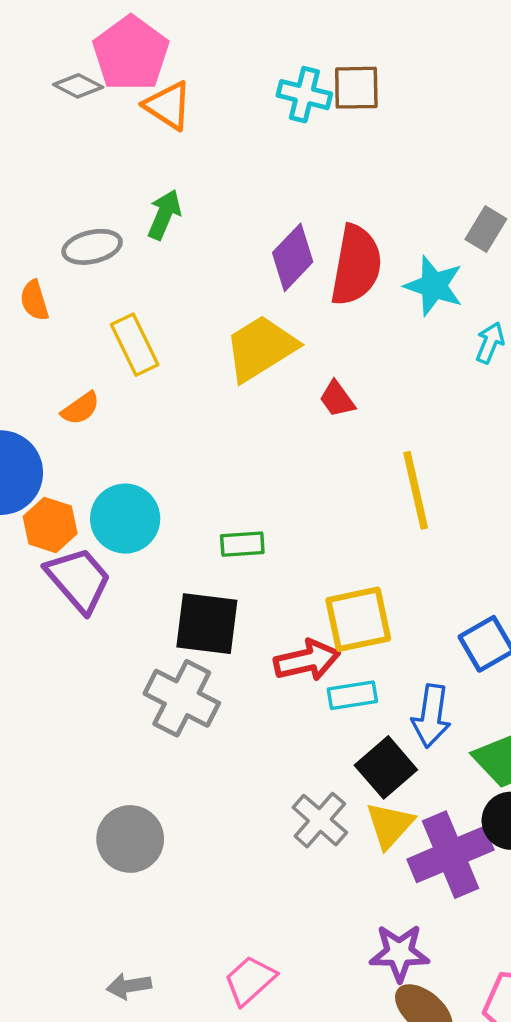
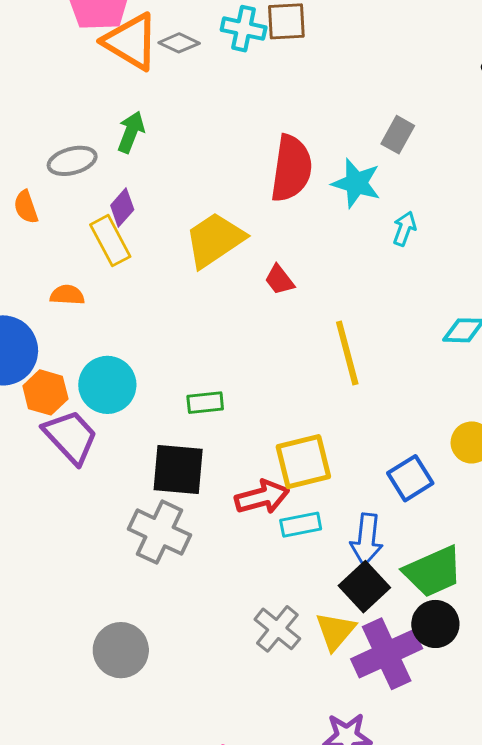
gray diamond: (78, 86) -> (179, 43), moved
orange triangle: (168, 106) -> (131, 42), size x1.4
purple diamond: (293, 257) -> (122, 207), moved, size x0.7
orange semicircle: (80, 408) -> (67, 295), turned -140
black square: (386, 767) -> (364, 587), moved

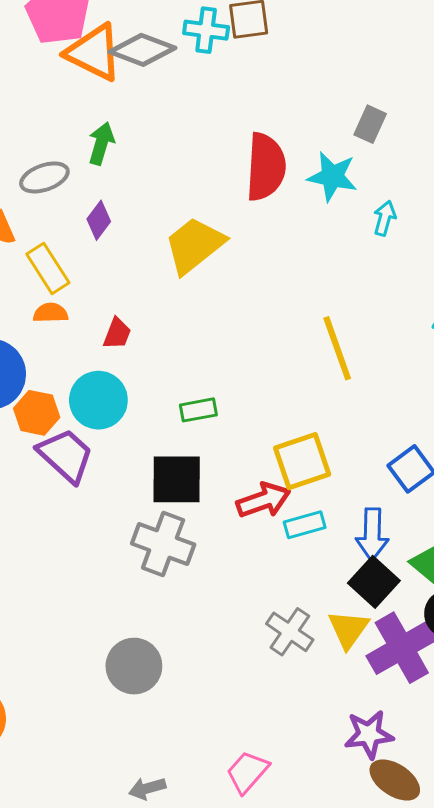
gray diamond: (179, 43) -> (142, 50), size x1.6
yellow rectangle: (110, 241) -> (48, 268), moved
red trapezoid: (279, 280) -> (117, 334), moved, turned -116

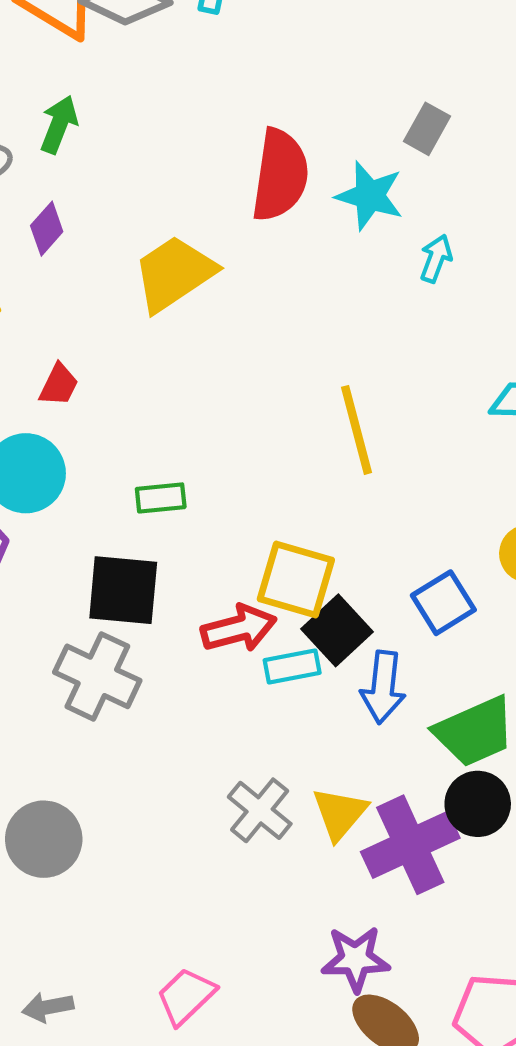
yellow square: (302, 461) -> (296, 580), turned 30
black square: (374, 582) -> (337, 630), moved

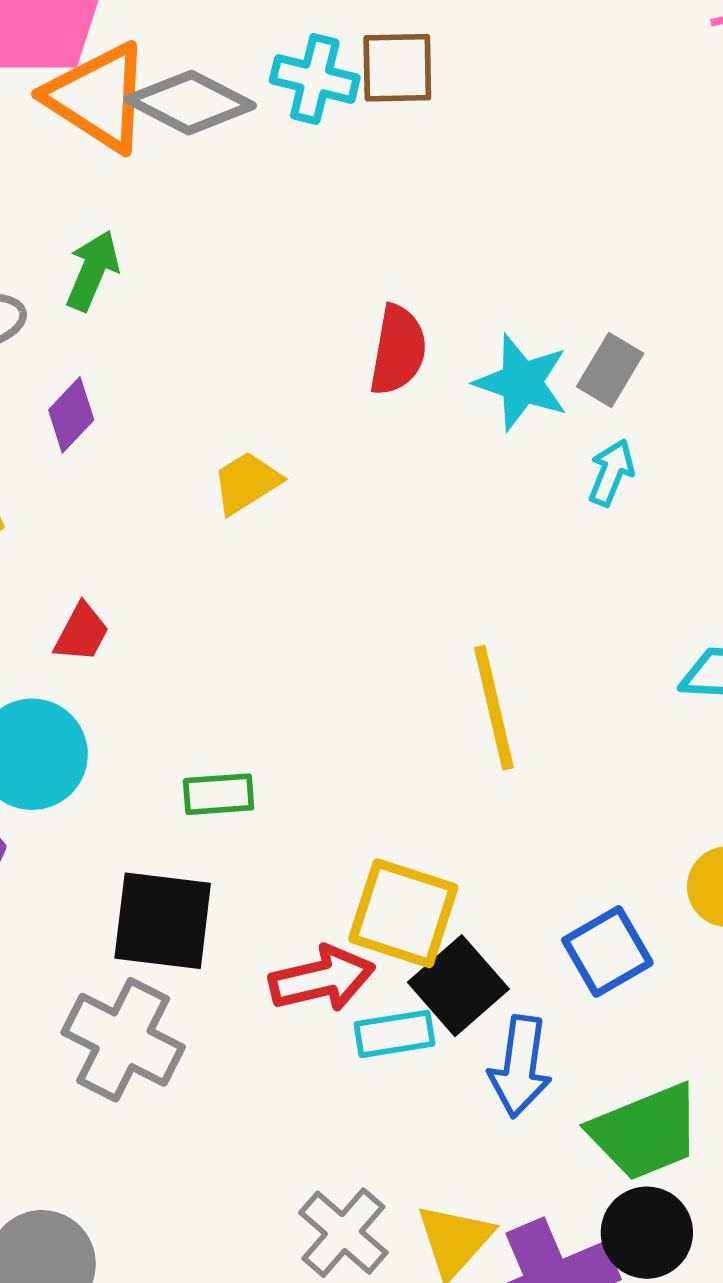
gray rectangle: (427, 129) -> (610, 370), moved
red semicircle: (280, 175) -> (398, 350), size x0.7
yellow trapezoid: (174, 273) -> (247, 482), size x0.6

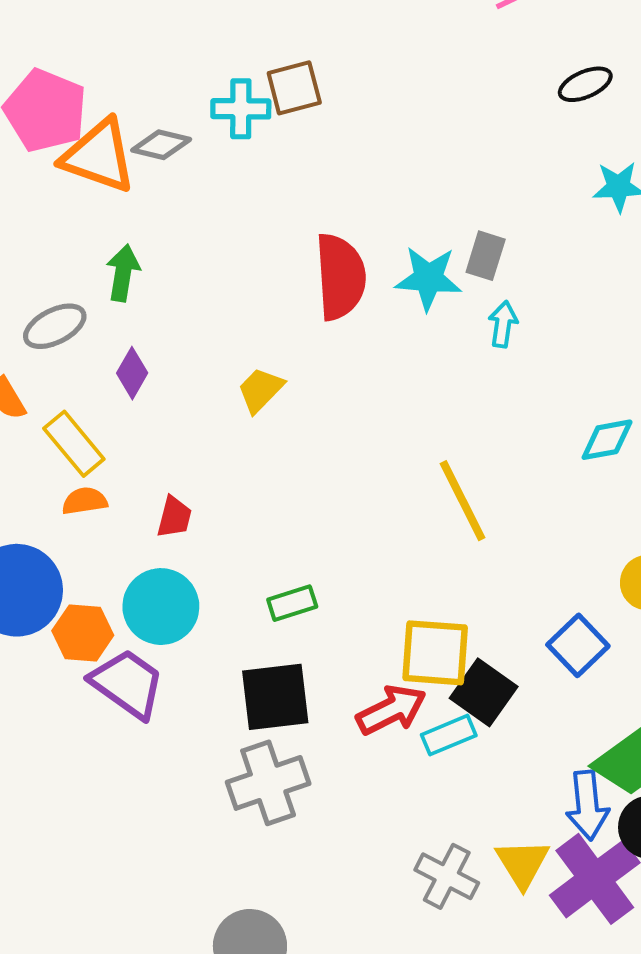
gray diamond: (190, 103) -> (161, 145), size x0.7
red semicircle: (398, 350) -> (340, 277), size x1.4
gray cross: (123, 1040) -> (268, 783), turned -32
blue arrow: (520, 1067) -> (587, 805), moved

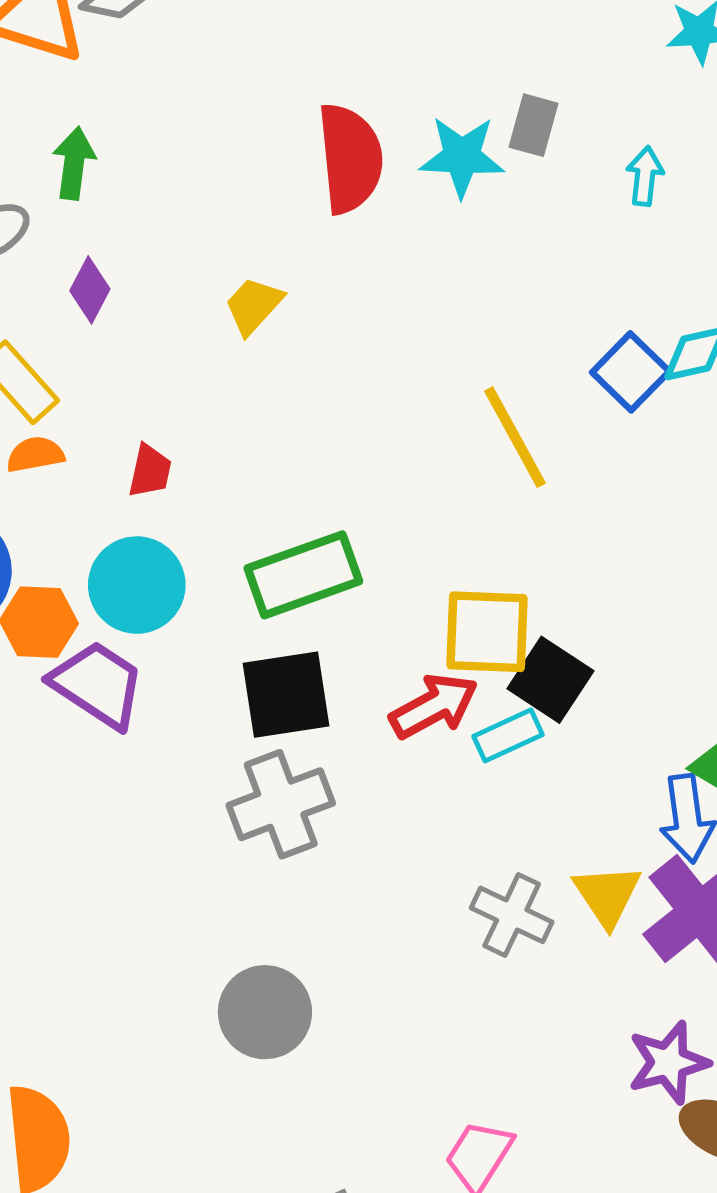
cyan arrow: (503, 324) -> (645, 176), moved
green rectangle: (292, 603) -> (303, 575), size x1.8
blue square: (578, 645) -> (631, 372), moved

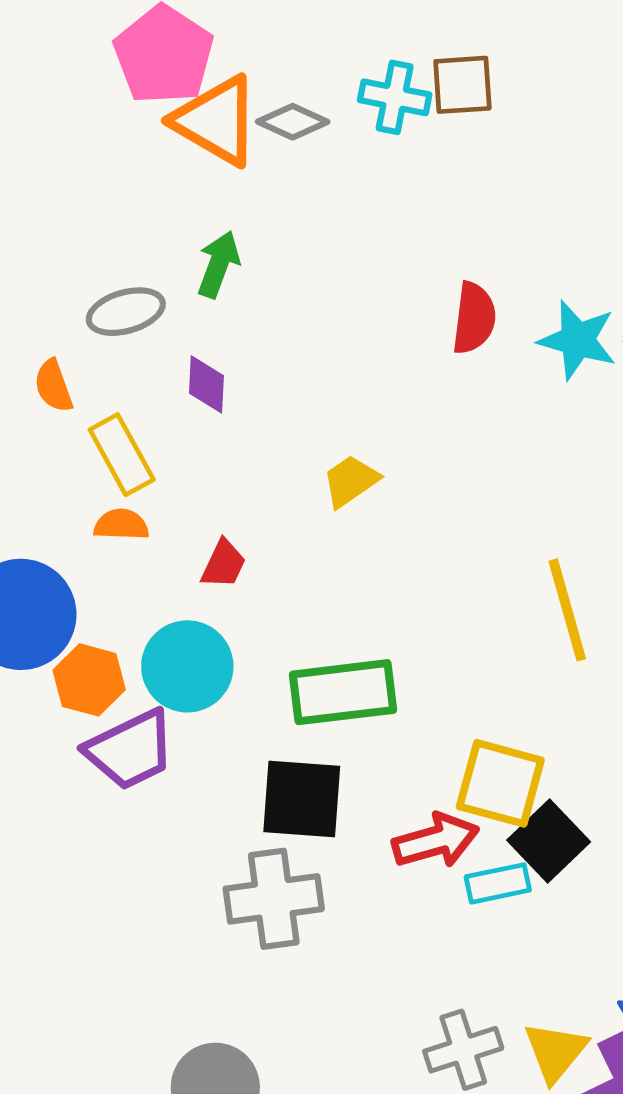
red semicircle: (350, 158) -> (474, 318), size x0.7
purple diamond: (90, 290) -> (206, 384), turned -38
yellow trapezoid: (254, 306) -> (351, 481), moved
purple trapezoid: (98, 684) -> (130, 750), turned 108
gray cross: (512, 915) -> (463, 1050), turned 34

